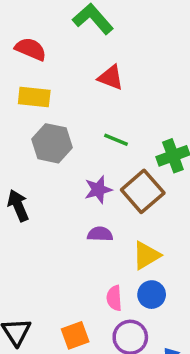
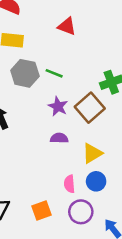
green line: (116, 140) -> (54, 73), moved
purple star: (98, 190) -> (58, 106), turned -30

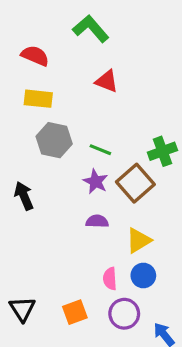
green line: (54, 73) -> (100, 150), moved

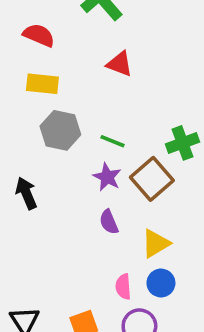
purple semicircle: (97, 221) -> (109, 222), turned -115

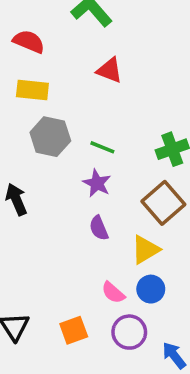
brown square: (152, 179) -> (163, 203), moved
pink semicircle: (123, 287) -> (113, 293), turned -45

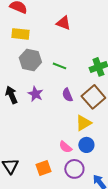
purple star: (97, 183) -> (35, 94), moved
purple semicircle: (99, 228) -> (67, 95), moved

